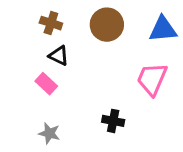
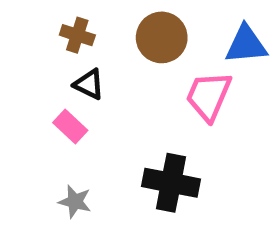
pink trapezoid: (152, 79) -> (209, 96), moved
black cross: (113, 121) -> (171, 183), size x1.6

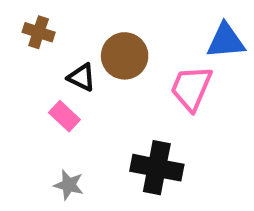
brown cross: (77, 35) -> (39, 32), moved
brown circle: (162, 37) -> (125, 56), moved

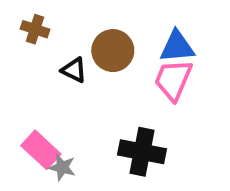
blue triangle: (226, 41) -> (177, 47), moved
pink rectangle: (64, 116) -> (41, 150), moved, size x1.4

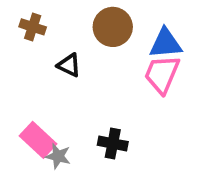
brown circle: (113, 51) -> (113, 27), moved
black cross: (142, 152) -> (113, 143), moved, size x0.7

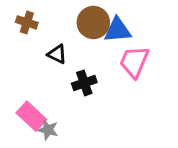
blue triangle: (166, 43) -> (118, 30), moved
black cross: (113, 143) -> (84, 83), moved, turned -30

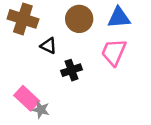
brown cross: (27, 22) -> (23, 19), size x1.6
blue triangle: (118, 30) -> (119, 18), moved

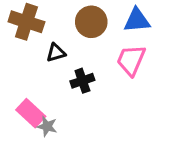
black triangle: (48, 46) -> (56, 53), turned -42

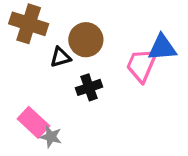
blue triangle: (137, 20) -> (162, 48), moved
brown circle: (91, 22) -> (86, 40), moved

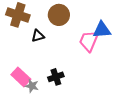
brown circle: (86, 40) -> (59, 15), moved
black cross: (89, 87) -> (56, 77), moved

